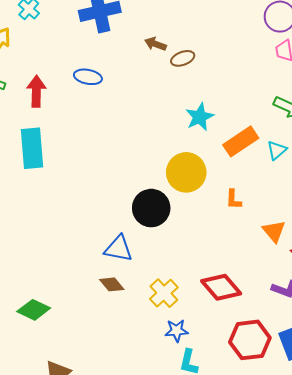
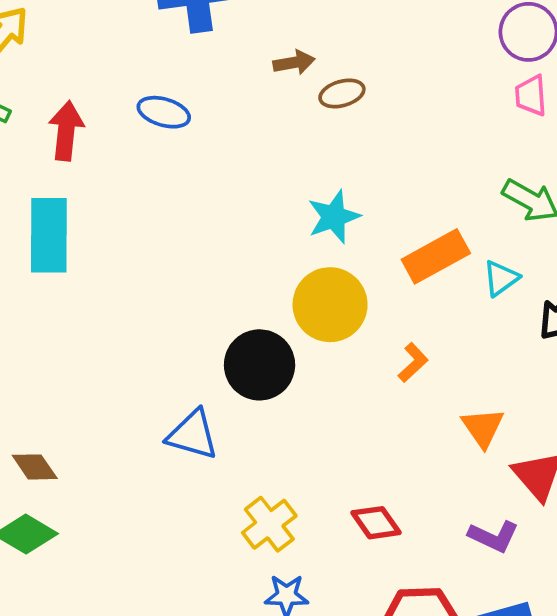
brown arrow: (155, 44) -> (294, 63), turned 145
cyan star: (200, 117) -> (334, 217), moved
orange L-shape: (233, 200) -> (413, 363), turned -140
brown diamond: (112, 284) -> (35, 467), moved
red diamond: (221, 287) -> (376, 523), size x0.7

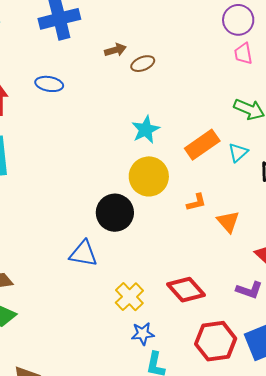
orange L-shape: (413, 363) -> (196, 202), turned 35
orange triangle: (483, 428) -> (228, 222), moved
red diamond: (376, 523) -> (186, 290), size x1.4

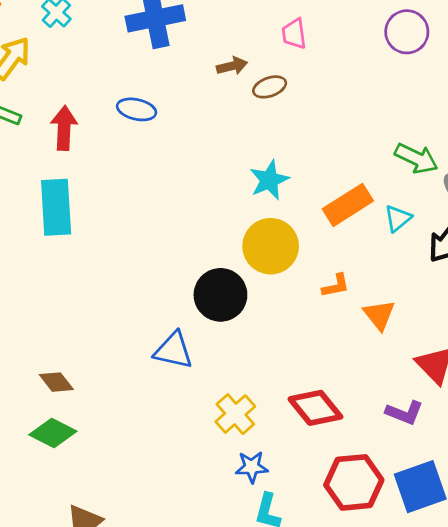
pink trapezoid: (243, 54) -> (294, 34), moved

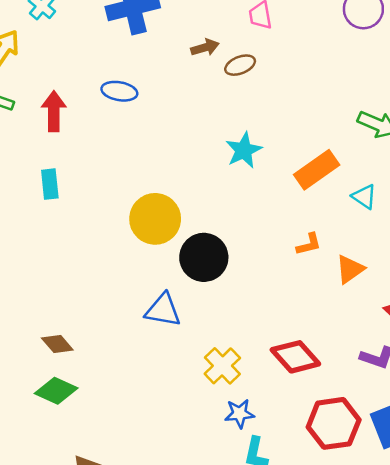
cyan rectangle: (56, 207) -> (50, 184), size x0.6
cyan triangle: (398, 218) -> (364, 197), moved, turned -44
yellow circle: (271, 246) -> (155, 219), moved
orange triangle: (379, 315) -> (350, 269), turned 36

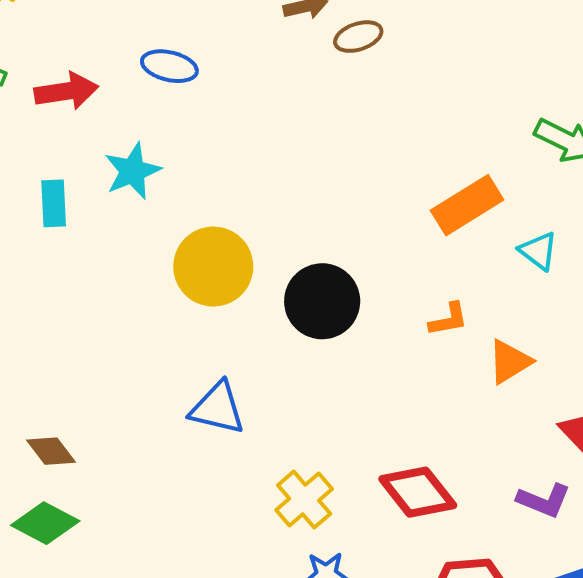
red arrow: (54, 111) -> (66, 91), turned 78
cyan star: (244, 150) -> (133, 171), moved
black circle: (204, 257) -> (322, 301), moved

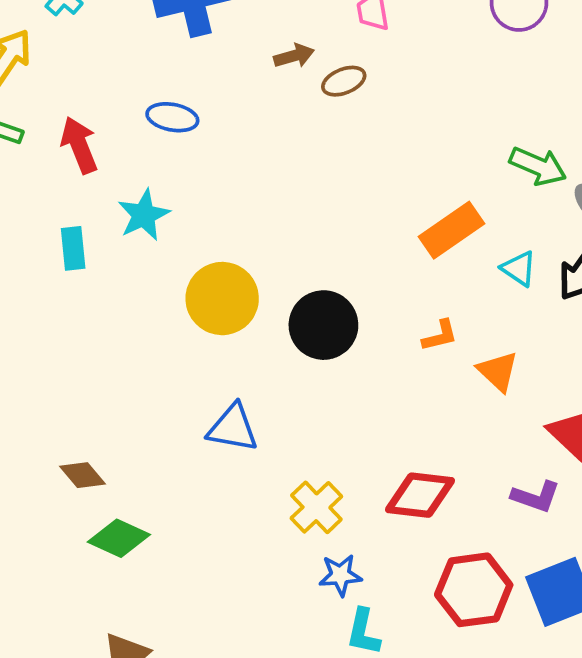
red arrow: (66, 91) -> (79, 145), turned -100
orange triangle: (510, 362) -> (498, 371), turned -42
red diamond: (418, 492) -> (420, 495), turned -42
green diamond: (45, 523) -> (119, 538), moved

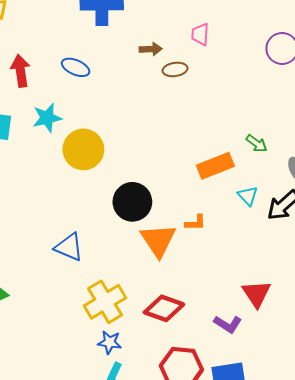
green arrow: (538, 166) -> (257, 143), moved, size x0.7
yellow circle: (222, 299) -> (83, 149), moved
orange triangle: (498, 371) -> (158, 240), moved, size x1.5
yellow cross: (316, 507) -> (105, 302), size x1.4

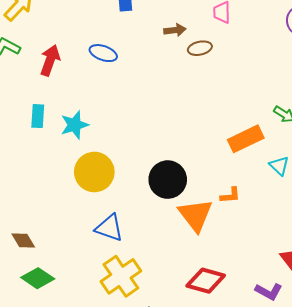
red arrow: (20, 71) -> (50, 60), turned 32
cyan star: (47, 118) -> (75, 125), moved
yellow circle: (83, 149) -> (94, 172), moved
yellow cross: (105, 302) -> (121, 276), moved

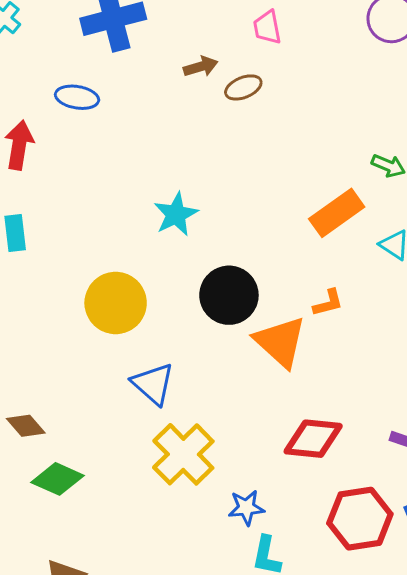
blue ellipse: (103, 53) -> (77, 97), moved
cyan star: (75, 125) -> (176, 214), moved
blue triangle: (109, 228) -> (153, 384), turned 32

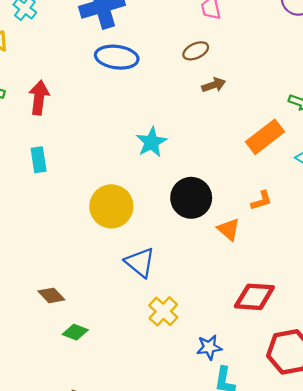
brown arrow: (201, 67) -> (214, 85), moved
blue ellipse: (77, 97) -> (117, 57), moved, size x1.4
orange triangle: (280, 342) -> (229, 229), size x0.6
yellow cross: (183, 454) -> (163, 311), size x0.7
green diamond: (58, 479) -> (75, 332), size x0.7

